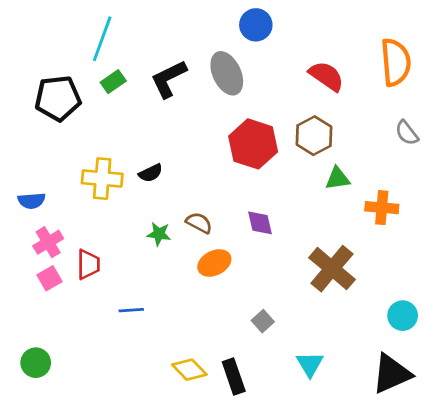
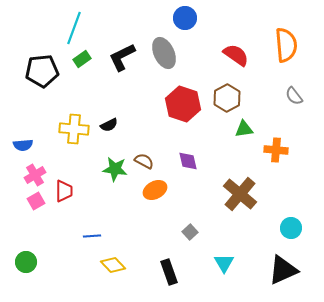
green star: (159, 234) -> (115, 169), size x1.4
blue line: (131, 310) -> (92, 236), moved
yellow diamond: (189, 370) -> (113, 265), moved

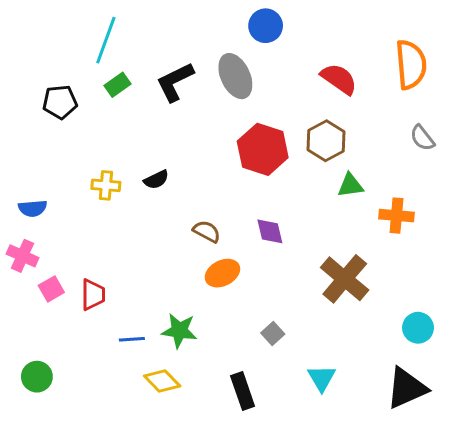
black pentagon: (42, 71) -> (60, 102), size x0.7
yellow cross: (74, 129) -> (106, 185), size x0.7
green star: (115, 169) -> (179, 331), moved
pink cross: (35, 175) -> (23, 256), moved, turned -35
red trapezoid: (64, 191) -> (93, 295), moved

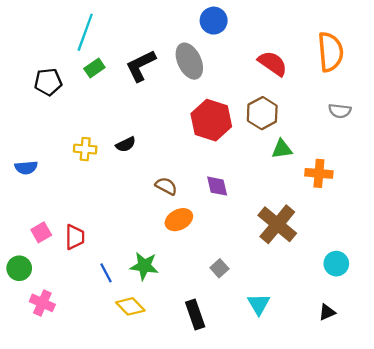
gray semicircle: (422, 138) -> (340, 111), turned -45
pink cross: (23, 256) -> (42, 303), moved
blue line: (132, 339) -> (106, 273), turned 66
green circle: (37, 377) -> (19, 268), moved
black triangle: (407, 388) -> (327, 312), size x0.5

